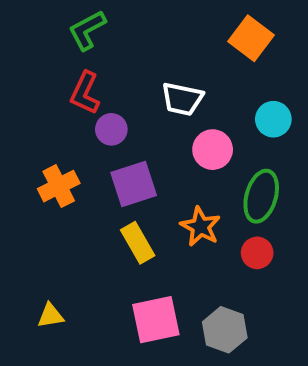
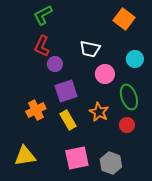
orange cross: (59, 186) -> (36, 110), moved
green ellipse: (261, 196) -> (129, 97), turned -35
yellow triangle: (51, 316) -> (25, 156), size x1.6

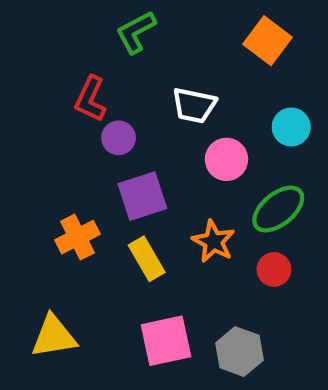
green L-shape: (43, 15) -> (136, 32), moved
green ellipse: (129, 97) -> (278, 209), turned 70

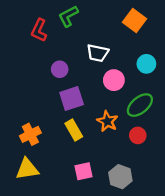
red L-shape: (90, 99) -> (39, 30), moved
orange cross: (77, 237) -> (30, 134), moved
pink square: (166, 341) -> (84, 171), size x0.7

